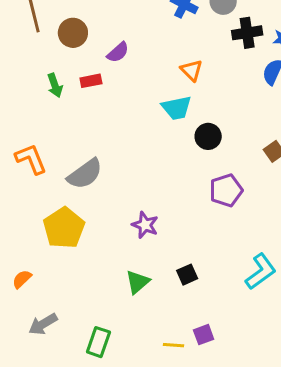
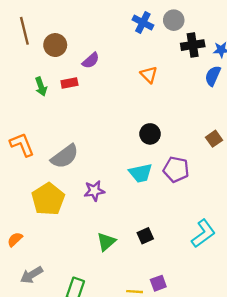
cyan trapezoid: (177, 108) -> (141, 173), moved
black circle: (208, 136) -> (150, 134), moved
purple pentagon: (226, 190) -> (176, 169), turned 30
purple star: (145, 225) -> (94, 191), moved, turned -30

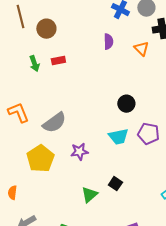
purple semicircle: (91, 60) -> (108, 42), moved, turned -49
orange triangle: (149, 75) -> (141, 49), moved
black square: (145, 236) -> (115, 184), moved, turned -32
orange semicircle: (15, 239) -> (12, 193), turned -40

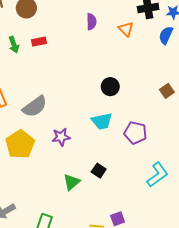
purple pentagon: (148, 134) -> (135, 133), moved

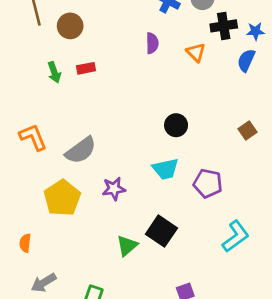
black square: (99, 171) -> (161, 231), size x1.6

